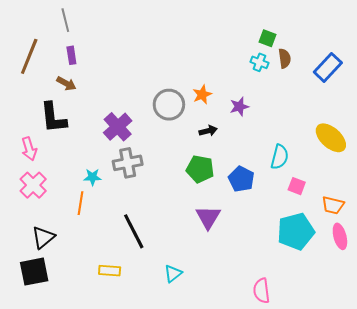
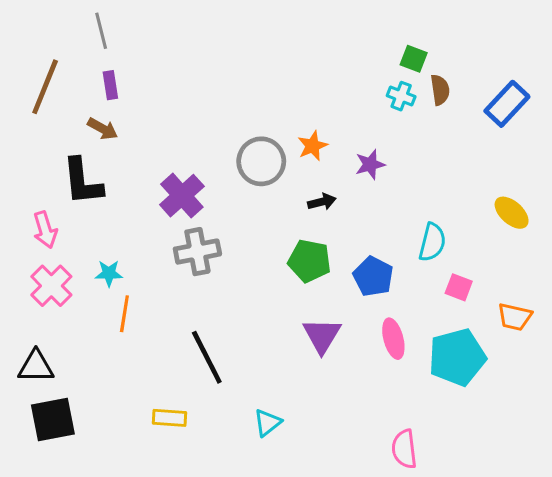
yellow ellipse: (331, 138) -> (512, 213), size x0.7
cyan star: (93, 177) -> (109, 273), moved
pink ellipse: (340, 236) -> (393, 339), moved
black triangle: (43, 237) -> (36, 367), moved, turned 40

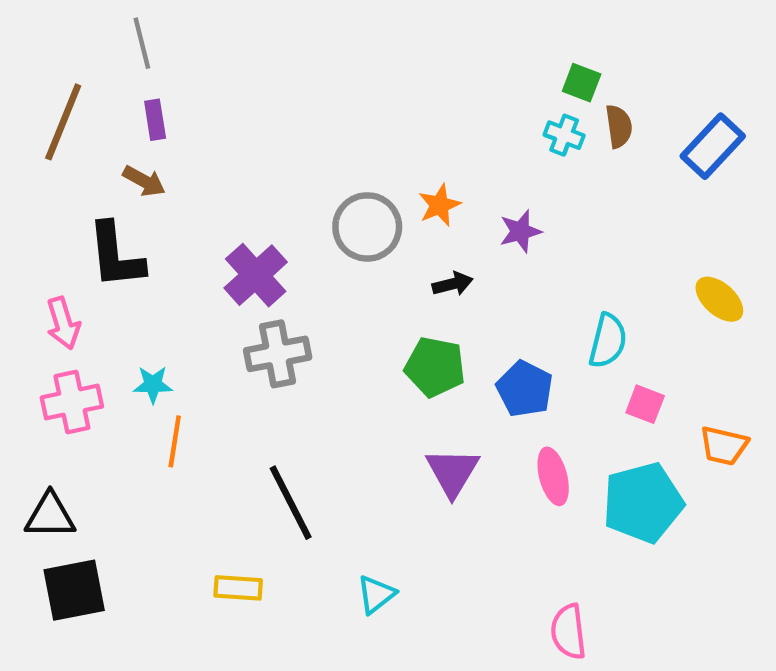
pink cross: (51, 286) -> (72, 402), turned 33

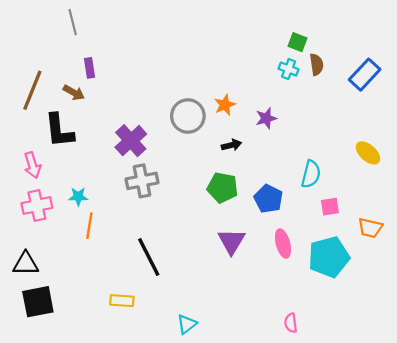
purple rectangle: (155, 120) -> (89, 68), moved
brown line: (63, 122) -> (32, 90), moved
pink square: (645, 404) -> (330, 207), turned -30
cyan triangle: (376, 594) -> (187, 324), moved
pink semicircle: (568, 632) -> (291, 323), size x0.7

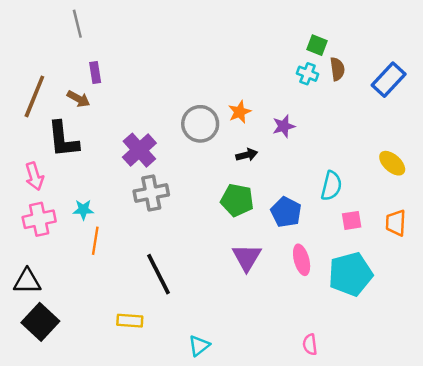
orange trapezoid: (370, 228) -> (396, 223), moved, turned 80
black square: (38, 302) -> (40, 322), turned -36

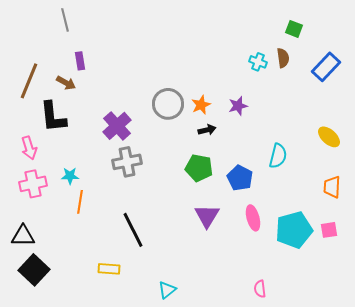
green square: (317, 45) -> (294, 29), moved
orange star: (240, 112) -> (201, 105), moved
pink square: (352, 220) -> (329, 230), moved

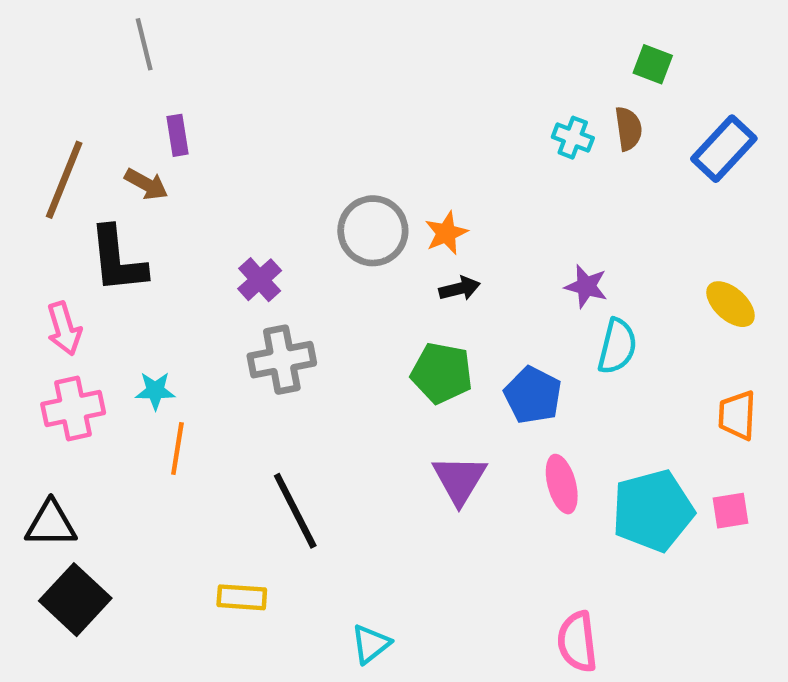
purple star: (238, 106) -> (586, 286), moved, turned 30
purple cross: (117, 126) -> (260, 280), size x0.7
pink semicircle: (260, 289) -> (577, 642), size x1.5

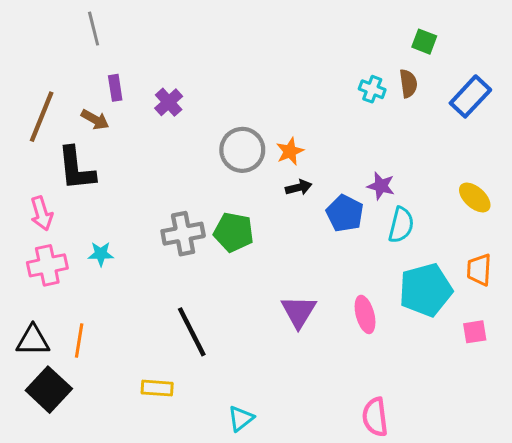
purple cross: (260, 280) -> (169, 102), moved
green pentagon: (442, 373) -> (234, 232), moved
blue pentagon: (533, 395) -> (345, 213), moved
orange line: (177, 448) -> (79, 340), moved
cyan pentagon: (653, 511) -> (426, 290), moved

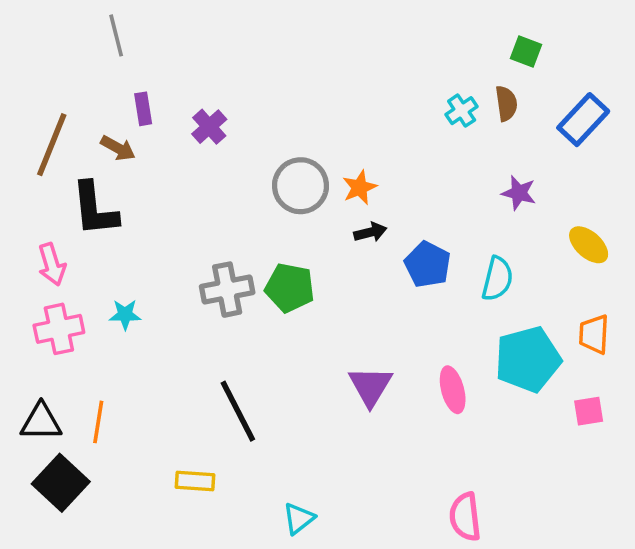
cyan cross: (372, 89) -> (462, 111), turned 35
purple star: (381, 186) -> (519, 193), moved

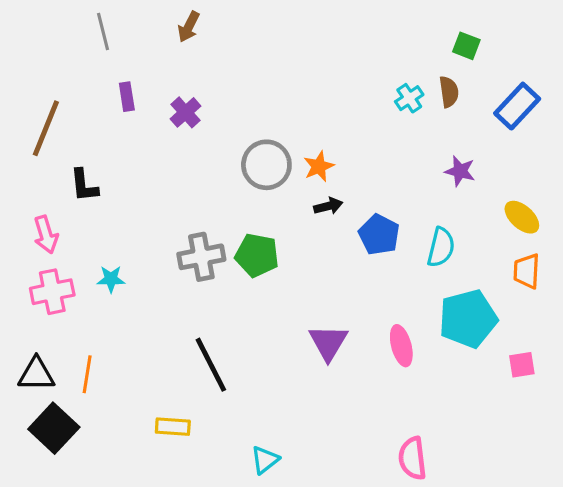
brown arrow: (118, 148) -> (189, 27), moved, turned 88
black L-shape: (95, 209) -> (84, 185), size x0.7
orange trapezoid: (594, 334) -> (527, 271), moved

